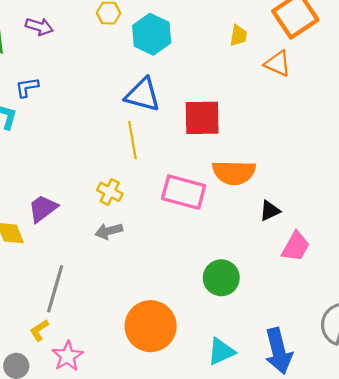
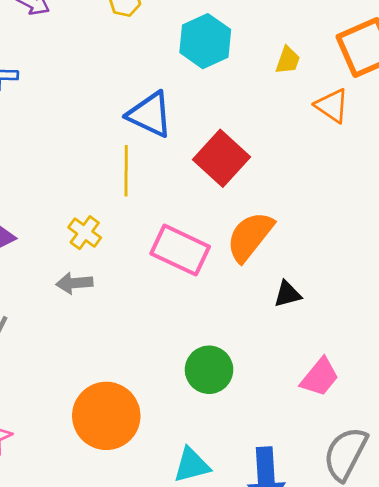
cyan hexagon: (152, 34) -> (205, 41), moved
red square: (202, 118) -> (222, 158), turned 33
orange semicircle: (234, 173) -> (250, 237), turned 117
pink trapezoid: (296, 246) -> (320, 377), moved

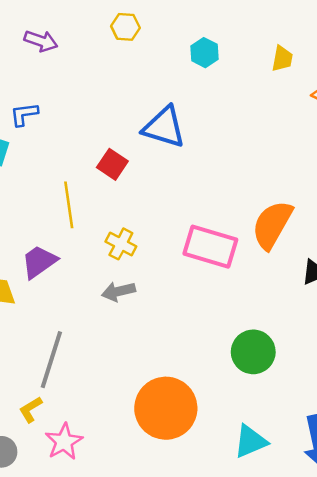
cyan hexagon: (205, 41) -> (204, 53), size x0.6
red square: (222, 158) -> (112, 164), moved, size x0.6
yellow line: (126, 171) -> (69, 205), moved

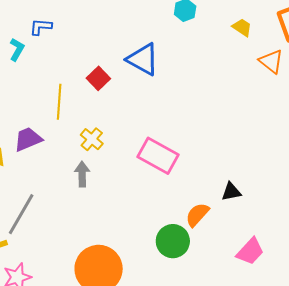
yellow trapezoid: (282, 59) -> (242, 27), turned -80
orange semicircle: (272, 225) -> (197, 215), moved, size x0.7
gray arrow: (118, 291) -> (82, 174), turned 90

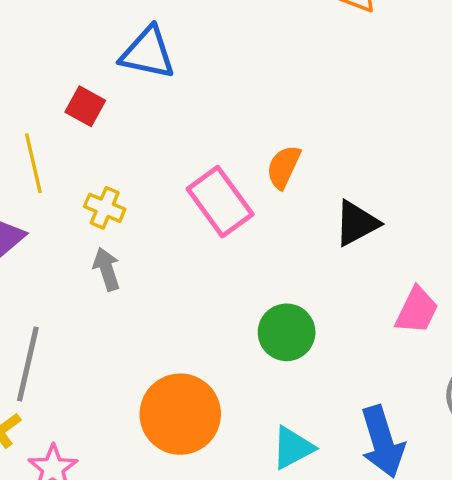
pink rectangle: (158, 156) -> (220, 202), turned 42
black triangle: (231, 192) -> (356, 223), size x1.4
orange semicircle: (197, 215) -> (284, 167), moved

